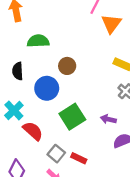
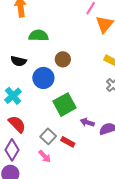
black semicircle: (18, 71) -> (19, 61), turned -77
purple arrow: (108, 119) -> (87, 122), moved
red semicircle: (33, 131) -> (17, 124), moved

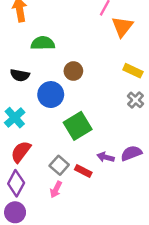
purple arrow: (87, 122) -> (106, 157), moved
red semicircle: (17, 124) -> (21, 152), turned -96
pink arrow: (45, 156) -> (56, 189), turned 72

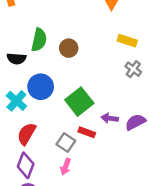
green semicircle: (43, 43) -> (39, 40), moved, turned 110
blue circle: (51, 95) -> (41, 87), moved
purple arrow: (106, 157) -> (110, 118), moved
red rectangle: (83, 171) -> (87, 132), moved

